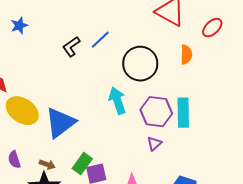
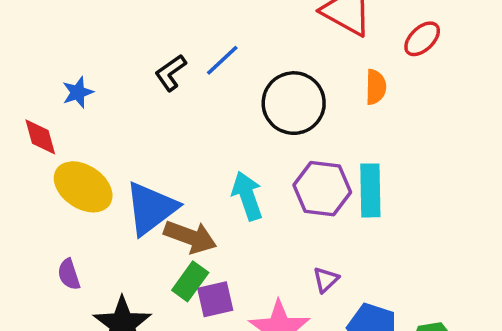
blue star: (19, 26) -> (78, 92), moved
cyan arrow: (117, 101) -> (247, 196), moved
purple triangle: (154, 144) -> (326, 280), moved
brown arrow: (47, 165) -> (190, 237), moved, size x1.8

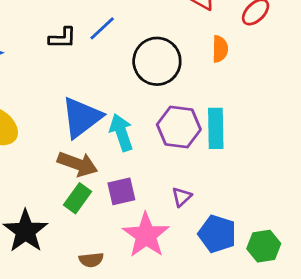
black L-shape: (171, 73) -> (62, 38), turned -144
blue triangle: (151, 208) -> (82, 117), moved
purple square: (215, 299) -> (121, 191), moved

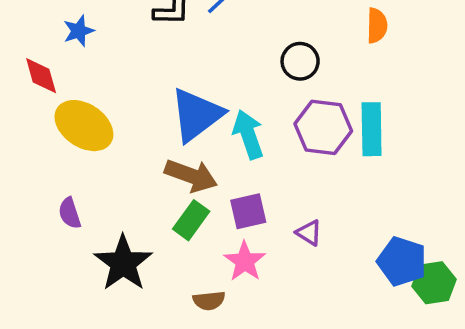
black circle: (157, 61) -> (300, 61), moved, size x0.6
purple triangle: (182, 197) -> (309, 233), moved, turned -45
blue pentagon: (217, 234) -> (402, 261), moved
pink star: (146, 235) -> (245, 261), moved, size x0.7

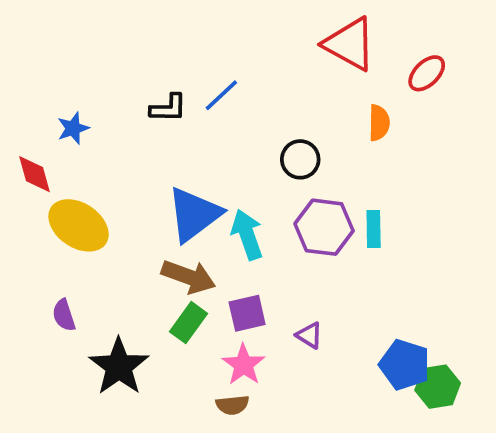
cyan rectangle: (372, 129) -> (374, 229), size x0.7
brown semicircle: (209, 301) -> (232, 405), moved

